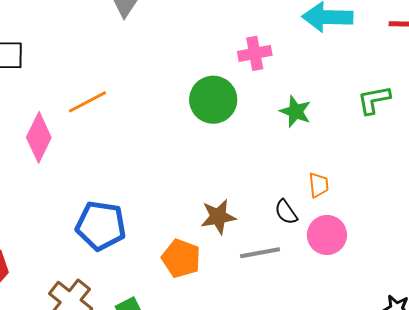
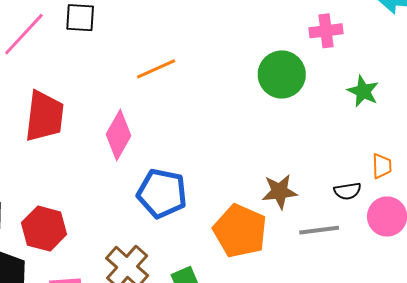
pink diamond: (39, 137) -> (118, 135), moved
black semicircle: (286, 212) -> (348, 191), turned -68
orange pentagon: (181, 258) -> (240, 231), size x1.4

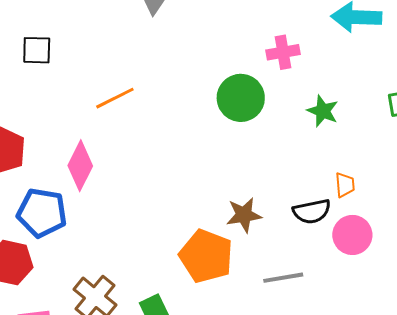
black semicircle: (348, 191) -> (312, 211), size x1.4
blue pentagon: (162, 193) -> (42, 213), moved
gray line: (319, 230) -> (283, 278), moved

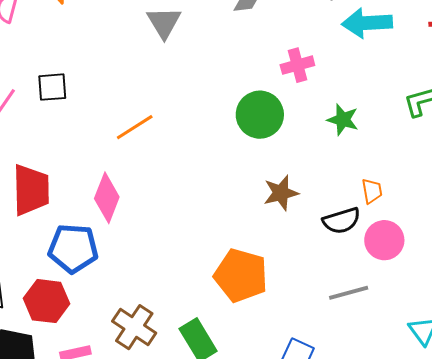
brown star: (244, 215) -> (281, 193), moved
gray line: (283, 278) -> (349, 293), moved

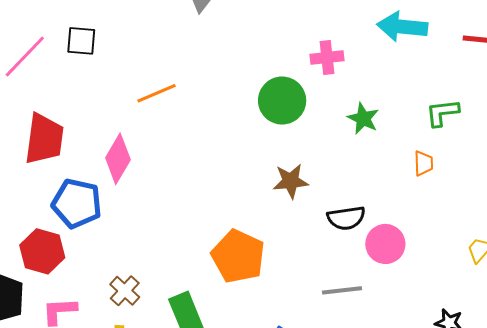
orange trapezoid: (372, 191) -> (424, 163), moved
brown cross: (134, 327) -> (125, 291), size x0.7

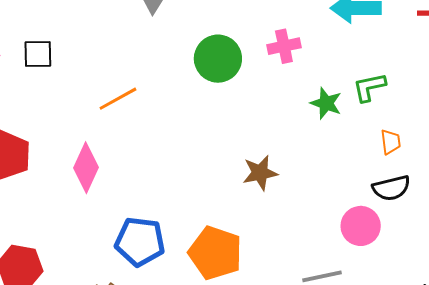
green circle: (282, 101) -> (218, 59), moved
green L-shape: (442, 113) -> (369, 87), moved
blue pentagon: (77, 203) -> (140, 242), moved
black semicircle: (346, 218) -> (391, 188), moved

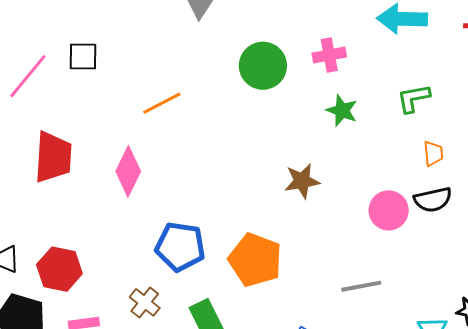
green star: (326, 103) -> (342, 111), moved
pink circle: (361, 226) -> (389, 210), moved

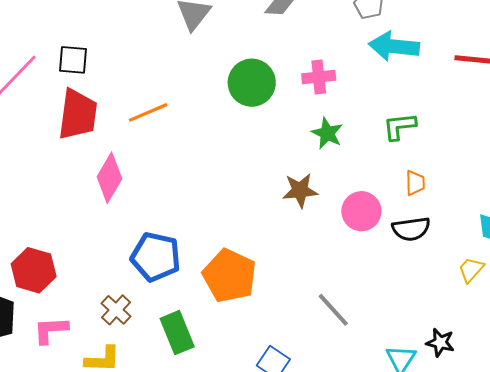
red trapezoid: (53, 157) -> (78, 115), moved
brown star: (302, 181) -> (300, 190), moved
pink circle: (389, 210) -> (361, 211), moved
gray line: (361, 286) -> (333, 310), turned 54

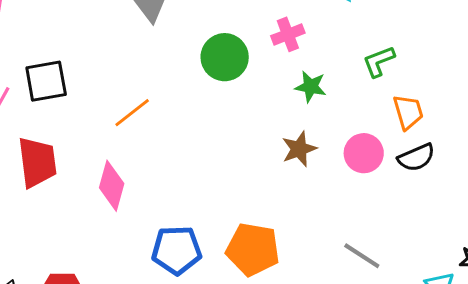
black square: (73, 60) -> (46, 81), size x1.4
red trapezoid: (78, 115) -> (37, 162), moved
orange trapezoid: (415, 183) -> (408, 112), size x1.4

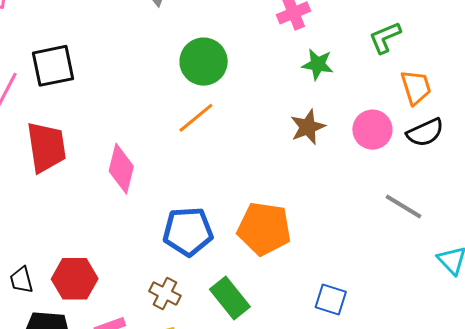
green circle: (225, 57) -> (204, 62), moved
orange line: (132, 113) -> (196, 118), moved
gray line: (362, 256) -> (404, 207), moved

